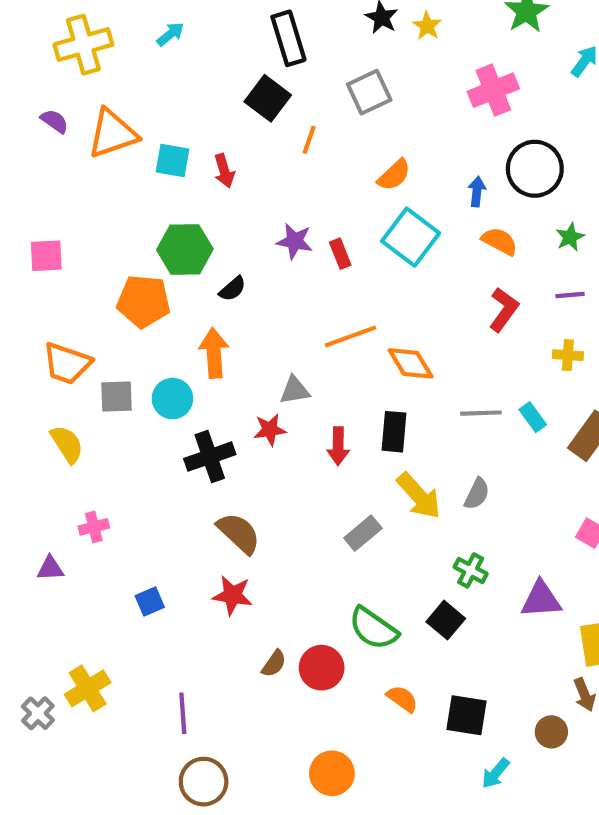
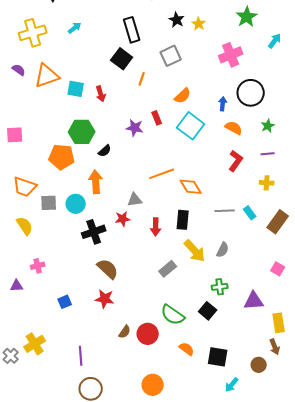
red rectangle: (340, 254) -> (157, 118), moved
green cross: (471, 570) -> (220, 287), turned -35

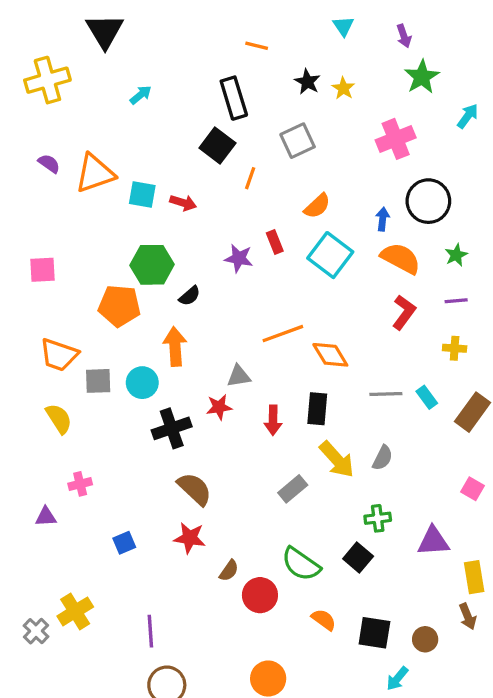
yellow cross: (33, 33) -> (47, 80), moved
red arrow: (101, 94) -> (183, 203), turned -56
orange semicircle: (234, 128) -> (401, 258), size x1.4
brown semicircle: (125, 332) -> (229, 571), moved
brown circle: (259, 365) -> (425, 639), moved

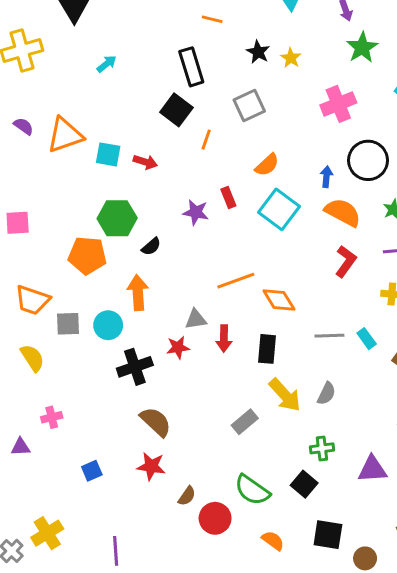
red arrow: (273, 420) -> (224, 339), moved
black square: (374, 633) -> (328, 535), moved

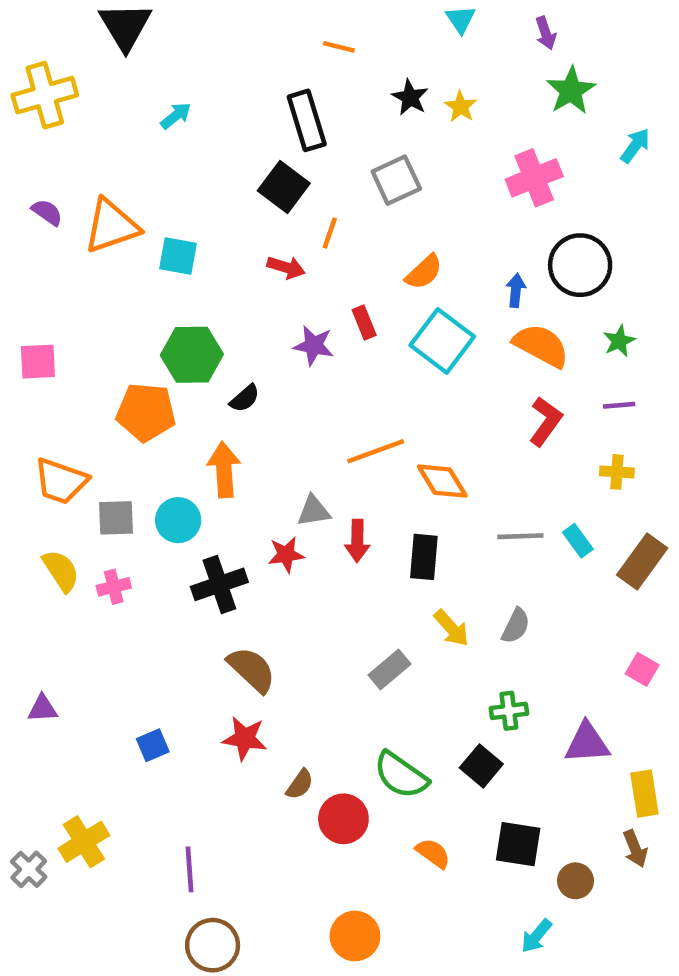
red arrow: (145, 162) -> (286, 267), moved
yellow arrow: (285, 395) -> (451, 628), size x0.7
pink cross: (52, 417) -> (114, 587), moved

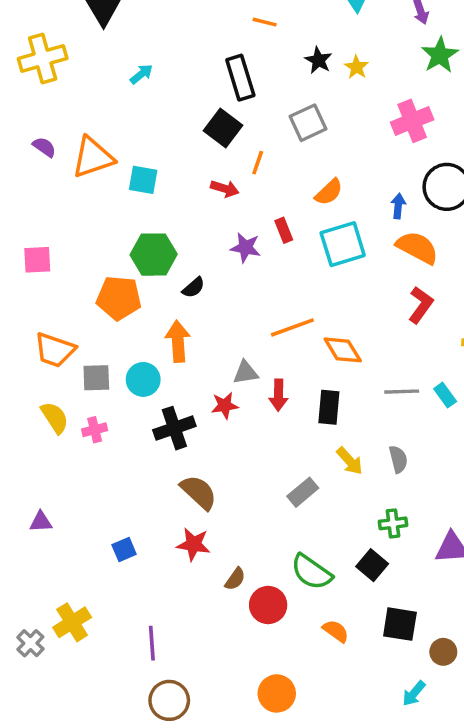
cyan square: (442, 341) -> (343, 244), turned 36
gray semicircle: (516, 626) -> (398, 459), turned -40

